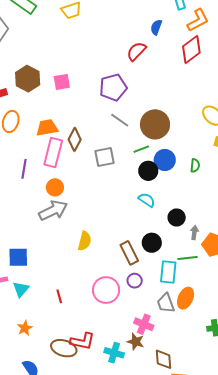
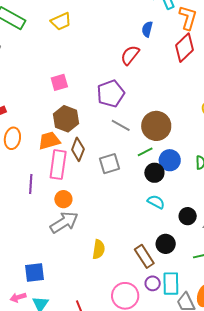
orange L-shape: (198, 20) -> (188, 18), turned -40
brown hexagon: (28, 79) -> (66, 119), moved
pink square: (62, 82) -> (59, 82), moved
cyan rectangle: (168, 272) -> (171, 284), moved

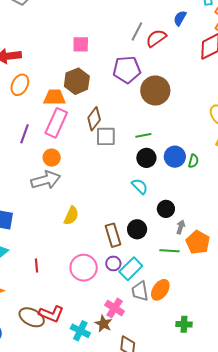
gray line: (121, 125) -> (137, 32), moved, turned 72
brown circle: (156, 126) -> (155, 90), moved
brown diamond: (78, 149) -> (94, 119), moved
blue circle: (170, 160) -> (175, 157), moved
cyan rectangle: (171, 284) -> (131, 269), turned 30

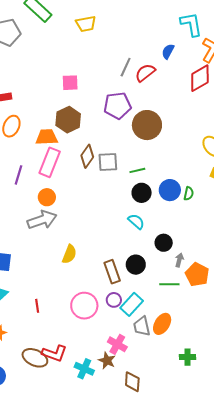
gray square: (106, 136) -> (108, 162), moved

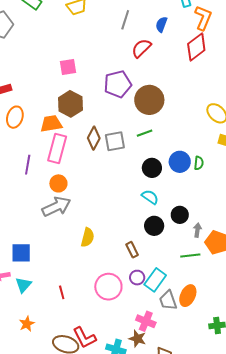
gray line: (126, 67) -> (125, 20), moved
green line: (137, 170) -> (145, 133), moved
black circle: (136, 265) -> (154, 226), moved
brown rectangle: (112, 272) -> (132, 250), size x0.7
red L-shape: (54, 353) -> (84, 338), turned 50

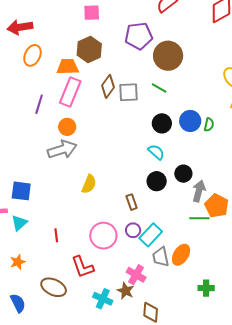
green line: (145, 133) -> (159, 88), turned 42
gray arrow: (197, 230) -> (199, 191), size x1.5
green line: (190, 255) -> (199, 218), moved
red L-shape: (84, 338) -> (83, 267), moved

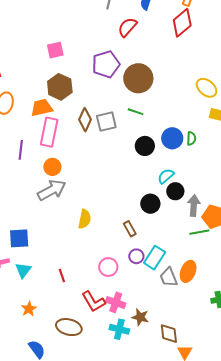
cyan semicircle: (156, 152) -> (166, 176), moved, turned -72
pink circle: (103, 236) -> (108, 267), size x0.7
pink cross: (136, 275) -> (116, 302), moved

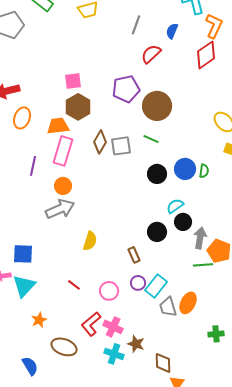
pink square: (55, 50) -> (73, 81), moved
cyan triangle: (23, 270) -> (24, 286), size x1.4
red line: (62, 276) -> (74, 285), moved, turned -40
red L-shape: (94, 302) -> (91, 324), turned 75
orange star: (29, 309) -> (39, 320), moved

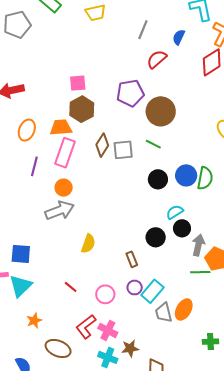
orange ellipse: (22, 118) -> (27, 130), moved
green semicircle: (204, 171) -> (205, 178), size x1.6
brown star: (136, 344) -> (130, 348), turned -30

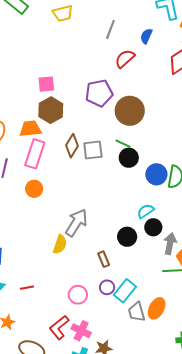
black circle: (158, 179) -> (129, 158), moved
gray arrow: (60, 210) -> (76, 223), moved, turned -36
red line: (71, 287) -> (27, 288), moved, turned -48

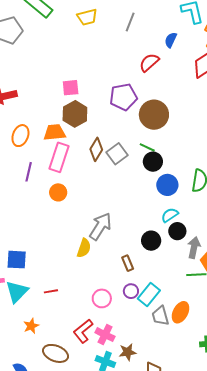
gray line: (110, 29) -> (130, 22), moved
gray square: (93, 150) -> (117, 154), turned -30
blue circle: (156, 174) -> (167, 185), moved

